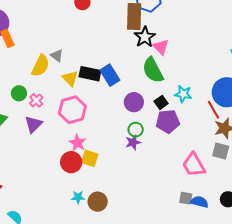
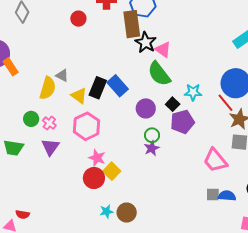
black rectangle: (90, 74) -> (98, 88), turned -70
yellow square: (90, 158) -> (112, 171), turned 36

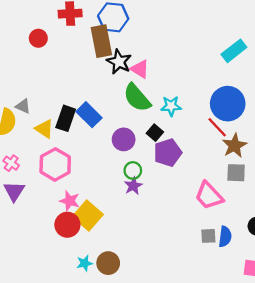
cyan star: (193, 92) -> (171, 106), moved
yellow square: (112, 171) -> (88, 215), size x1.4
blue semicircle: (227, 196) -> (225, 237), turned 96

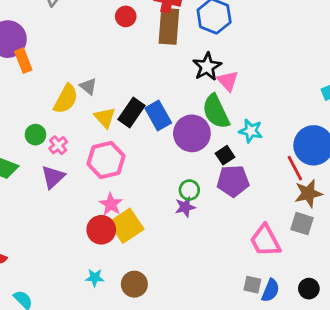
brown rectangle: (101, 41) -> (169, 26), moved
purple circle: (124, 139) -> (192, 133), moved, size x1.4
cyan star: (84, 263) -> (95, 278), moved

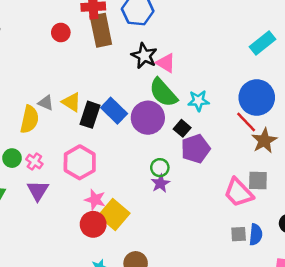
yellow triangle: (105, 118) -> (71, 102), moved
gray square: (302, 224) -> (258, 181), moved

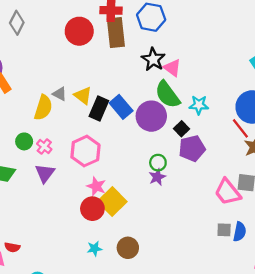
red circle: (61, 33) -> (79, 31), size x1.6

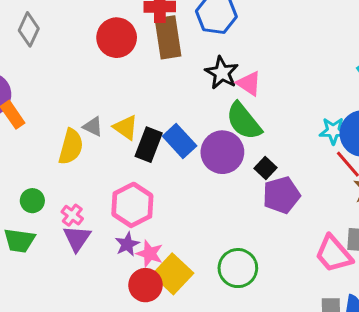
cyan star: (199, 105) -> (333, 131), moved
green circle: (24, 141) -> (32, 201), moved
pink cross: (44, 146) -> (72, 215), moved
green circle: (158, 163) -> (238, 268), moved, size x1.6
purple star: (157, 177) -> (127, 244), moved

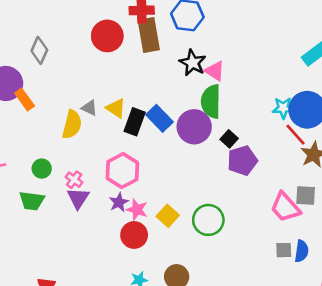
gray diamond: (29, 29) -> (39, 50), moved
green semicircle: (244, 121) -> (211, 101), turned 40
yellow square: (173, 274) -> (168, 216), moved, size x0.7

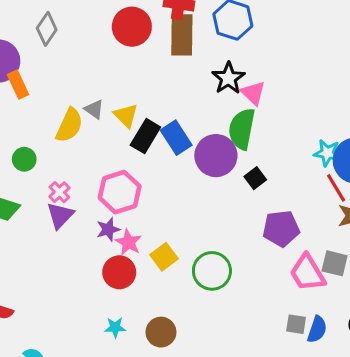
purple pentagon: (242, 160) -> (281, 229), moved
green circle: (42, 169) -> (24, 159), moved

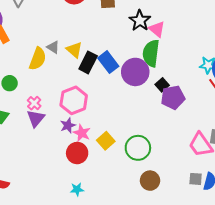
purple pentagon: (281, 229) -> (173, 97), moved
brown circle: (161, 332) -> (150, 181), moved

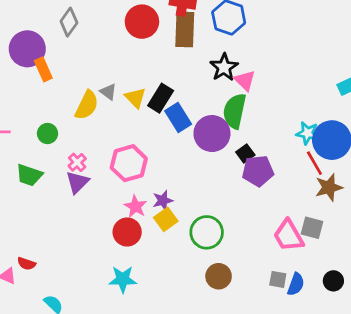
black rectangle: (88, 62) -> (161, 98), moved
purple star: (68, 125) -> (163, 201), moved
cyan star: (77, 189) -> (123, 279), size x1.5

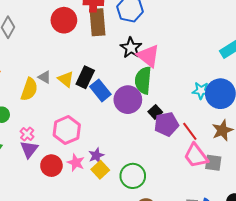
pink triangle: (245, 80) -> (148, 56), size x1.4
red line: (314, 163) -> (190, 131), moved
red circle: (127, 232) -> (51, 166), moved
pink trapezoid: (288, 236) -> (196, 156), moved

